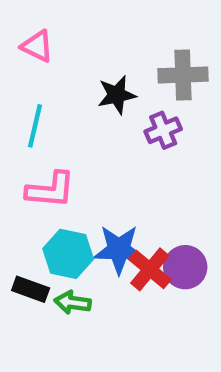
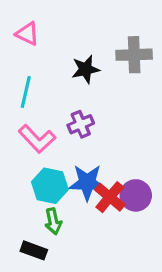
purple cross: (163, 130) -> (81, 124), moved
pink L-shape: (50, 190) -> (37, 139), turned 42
black rectangle: (31, 289) -> (34, 250), moved
green arrow: (73, 303) -> (53, 221), turned -110

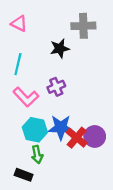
gray cross: (134, 55) -> (83, 26), moved

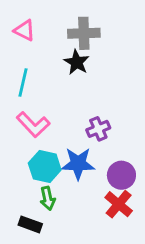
gray cross: (83, 26) -> (84, 33), moved
black star: (60, 48) -> (77, 62), turned -30
purple cross: (56, 87) -> (98, 129), moved
red cross: (77, 138) -> (119, 204), moved

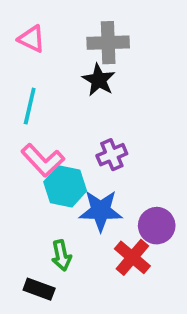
purple cross: (98, 129) -> (112, 155), moved
cyan hexagon: (45, 167) -> (65, 186), moved
red cross: (119, 204) -> (132, 257), moved

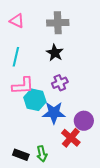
black star: (99, 80) -> (55, 53), moved
pink L-shape: (43, 160) -> (23, 86), turned -50
green arrow: (61, 255) -> (42, 154), moved

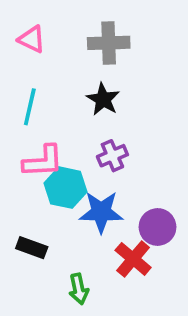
black rectangle: (21, 155) -> (32, 248), moved

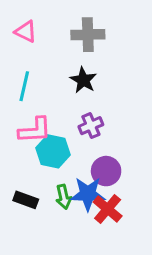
blue star: (101, 212) -> (88, 194), moved
purple circle: (158, 227) -> (106, 171), moved
green arrow: (79, 289) -> (64, 197), moved

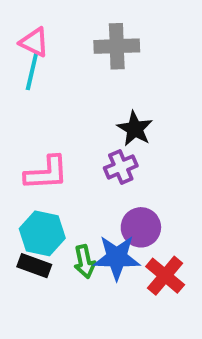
black star: (83, 80) -> (135, 129), moved
cyan line: (24, 86) -> (32, 70), moved
cyan hexagon: (53, 151) -> (42, 233), moved
red cross: (108, 209) -> (165, 276), moved

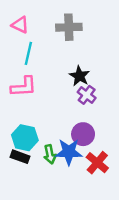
cyan line: (32, 70) -> (28, 53), moved
purple cross: (121, 167) -> (87, 95), moved, turned -30
pink L-shape: (46, 173) -> (24, 87), moved

